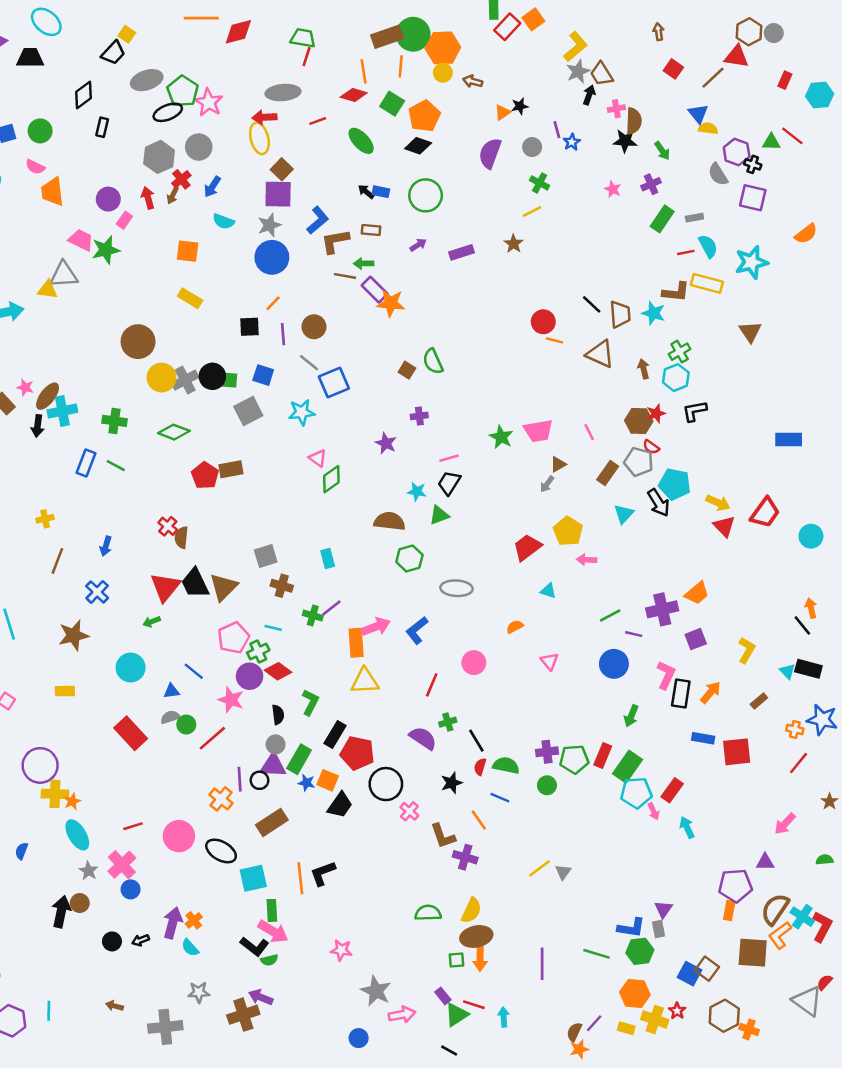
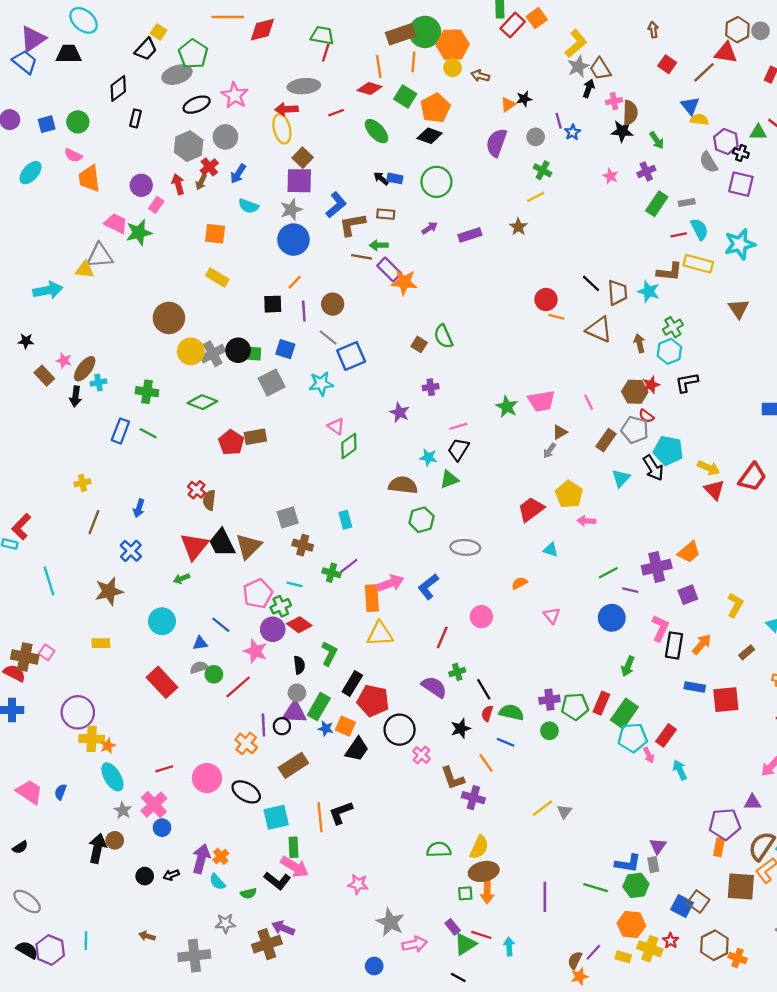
green pentagon: (183, 91) -> (193, 54), moved
cyan cross: (62, 411) -> (99, 383), size x0.6
green semicircle: (269, 960) -> (248, 893), moved

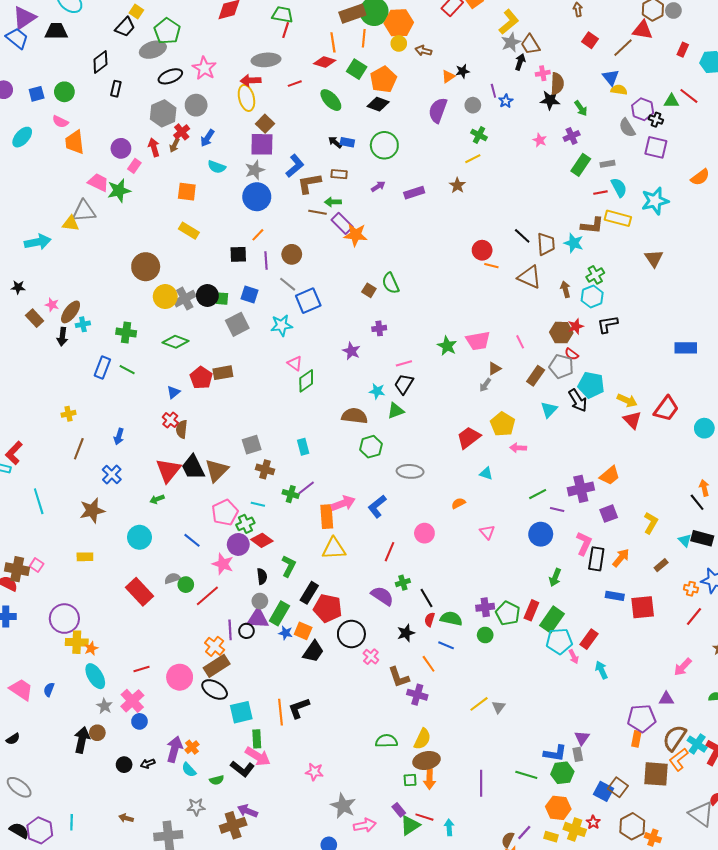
blue triangle: (200, 643) -> (173, 392), moved, turned -32
green pentagon: (575, 707) -> (508, 613), turned 30
brown rectangle: (293, 765) -> (217, 666), moved

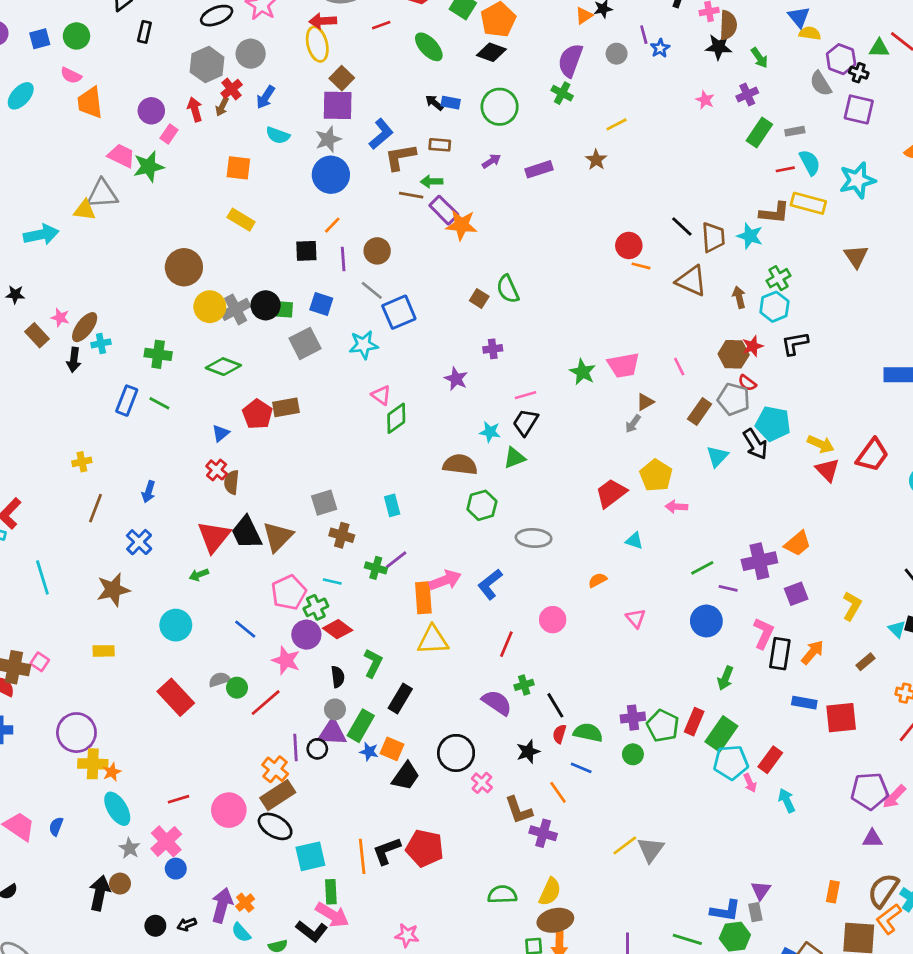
green cross: (479, 135) -> (562, 93), moved
red pentagon: (328, 608) -> (425, 848), moved
gray triangle: (499, 707) -> (651, 850), size x1.5
purple pentagon: (642, 718) -> (870, 791), moved

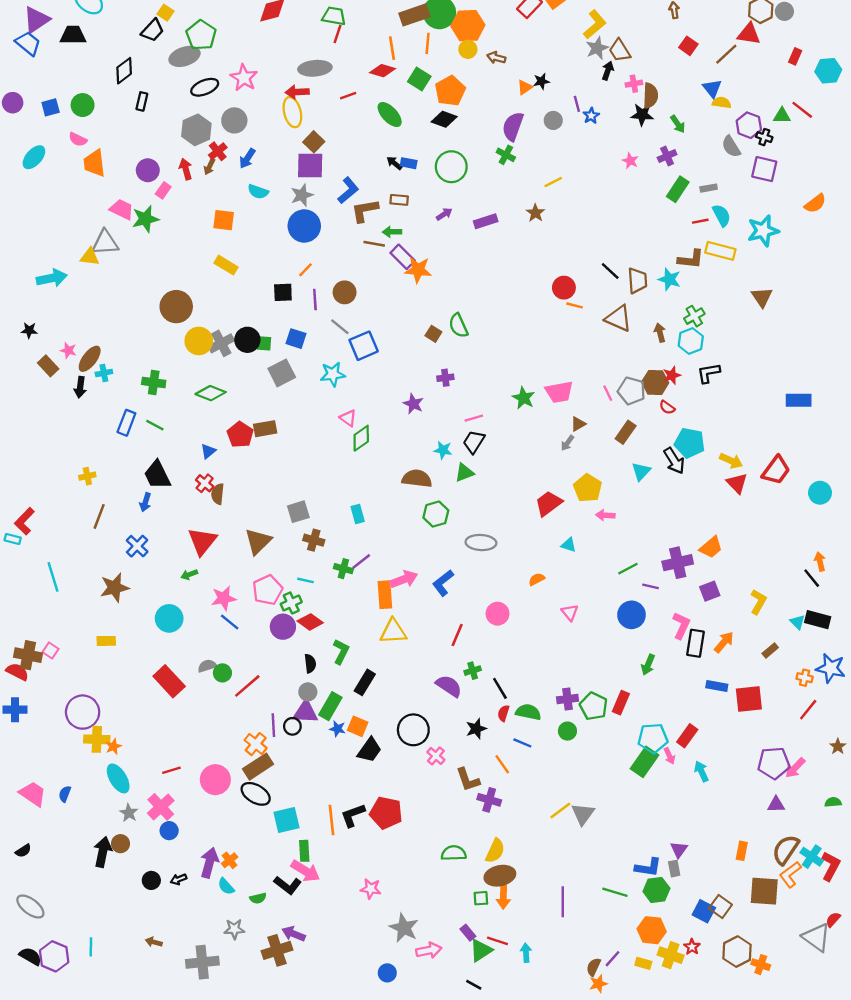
gray pentagon: (734, 399) -> (631, 391), moved
black trapezoid: (247, 533) -> (157, 475), moved
pink star: (286, 660) -> (224, 598), moved, turned -30
green rectangle: (721, 734) -> (645, 762), moved

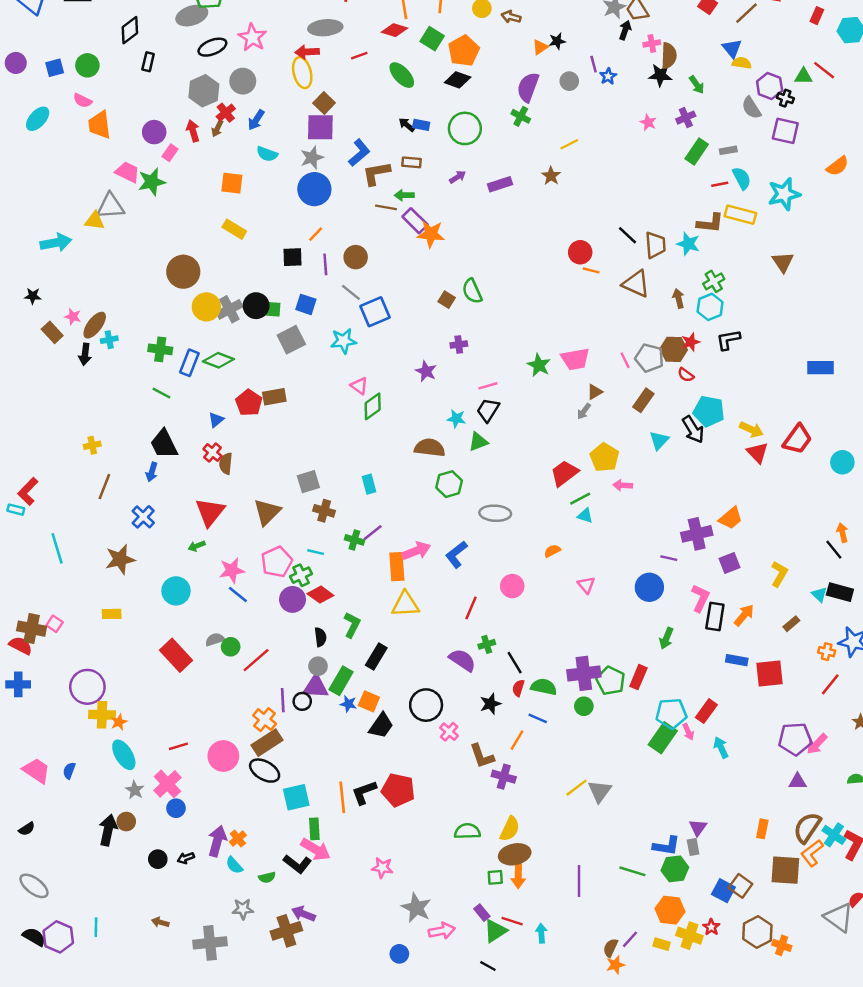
blue rectangle: (126, 423) -> (189, 363), moved
green line: (628, 569) -> (580, 499), moved
purple cross: (567, 699) -> (584, 673), size x1.5
orange line: (502, 764) -> (517, 740), turned 66

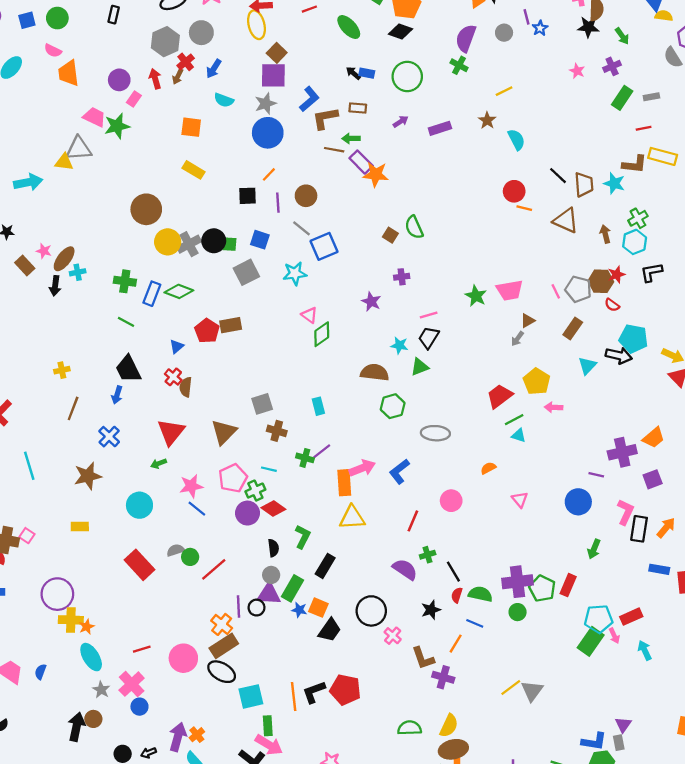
cyan semicircle: (742, 178) -> (516, 140), moved
black arrow: (693, 429) -> (619, 356), turned -45
red rectangle: (706, 711) -> (631, 617), turned 30

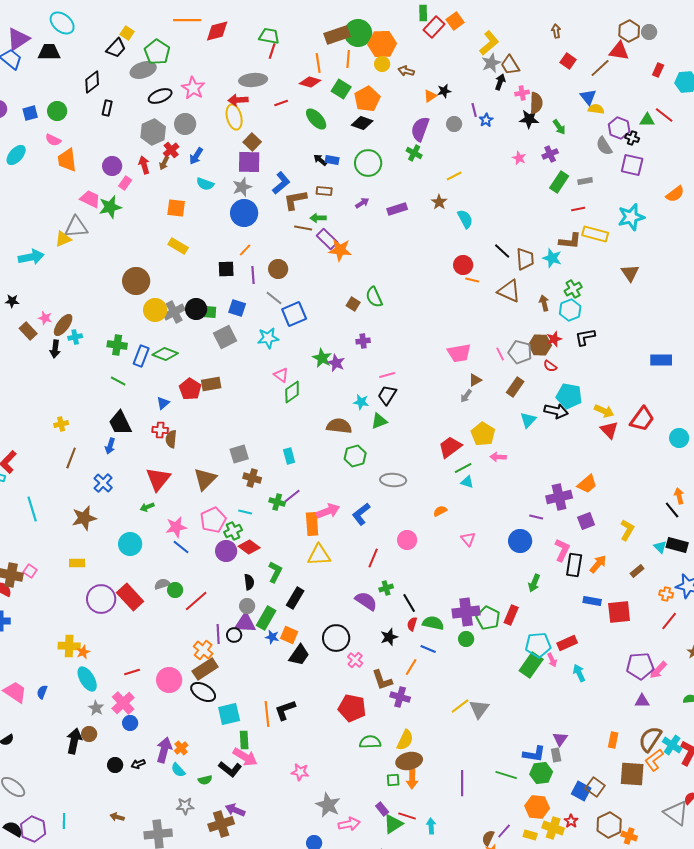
yellow triangle: (64, 162) -> (63, 239), turned -30
green star: (476, 296) -> (322, 358), moved
red cross: (173, 377) -> (160, 430), turned -35
purple circle: (57, 594) -> (101, 599), moved
red pentagon: (345, 690) -> (352, 708), moved

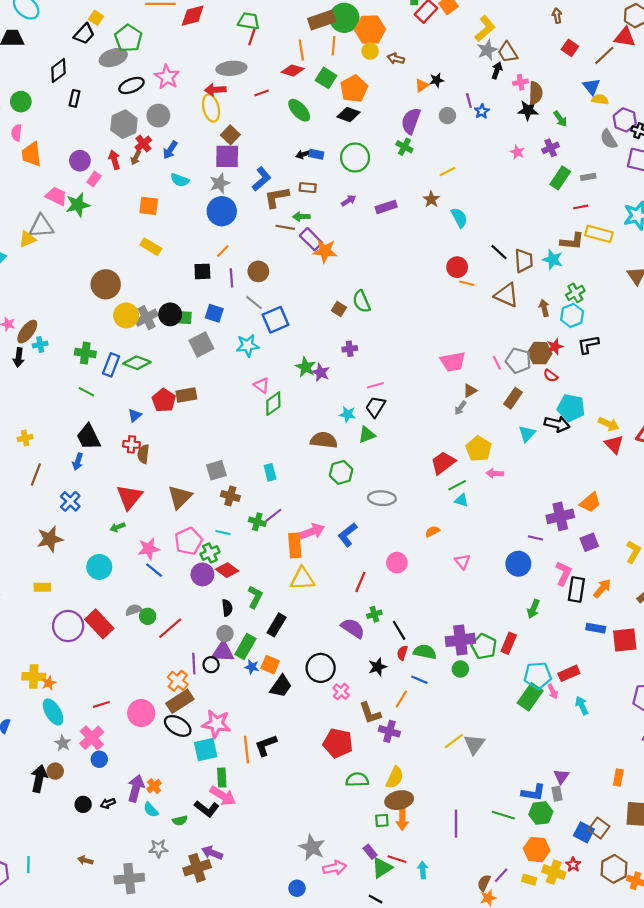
pink semicircle: (53, 140) -> (17, 133), turned 70
black arrow: (320, 160) -> (303, 154), turned -56
pink star: (300, 772) -> (216, 724), moved, size x1.5

